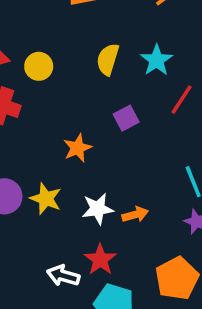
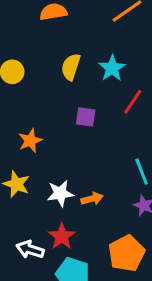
purple square: (126, 118) -> (86, 117), turned 35
orange star: (78, 148) -> (30, 141), moved

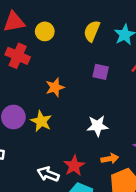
white star: (60, 193) -> (97, 126), moved
orange arrow: (92, 199) -> (110, 159), moved

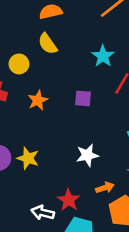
yellow semicircle: (92, 31) -> (48, 44), moved, turned -50
orange star: (55, 87) -> (38, 100), moved

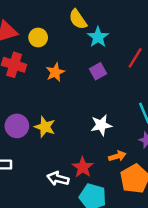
yellow semicircle: (48, 44) -> (78, 19), moved
cyan star: (103, 56) -> (98, 37), moved
purple square: (83, 98) -> (98, 71), turned -35

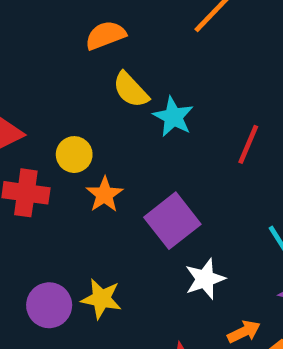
yellow circle: (38, 38) -> (74, 155), moved
purple square: (98, 71) -> (172, 221), moved, size x1.6

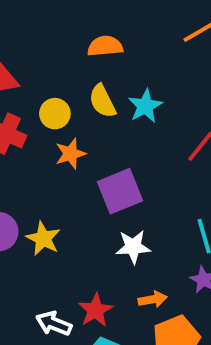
orange semicircle: (105, 35) -> (105, 46), moved
yellow semicircle: (131, 90) -> (102, 101), moved

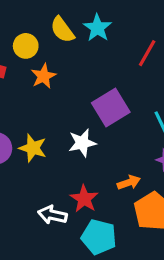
purple square: (120, 191) -> (111, 108), moved
white star: (133, 247) -> (82, 143), moved

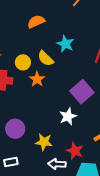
yellow semicircle: (62, 30) -> (46, 58), moved
yellow star: (33, 148) -> (44, 142), moved

